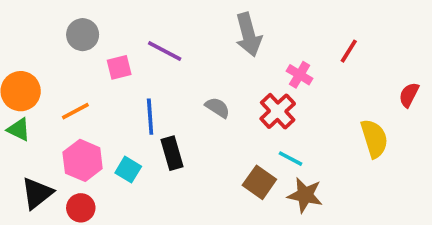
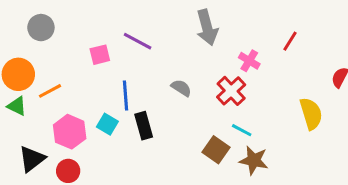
gray circle: (83, 35) -> (41, 28), moved
orange line: (75, 111) -> (50, 91), moved
cyan square: (128, 170) -> (107, 124), moved

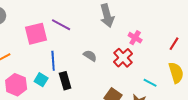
red line: (290, 41) -> (174, 44), moved
pink square: (100, 55) -> (36, 34), size x1.6
cyan line: (242, 130) -> (150, 83), moved

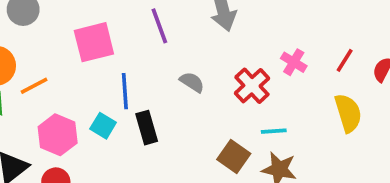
purple line: (61, 25) -> (159, 26), moved, turned 42
pink cross: (135, 38) -> (294, 62), moved
cyan line: (150, 83) -> (274, 131), moved, turned -32

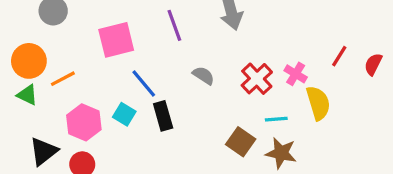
pink cross: (294, 62) -> (296, 74), moved
blue line: (125, 91) -> (144, 84), turned -36
yellow semicircle: (348, 113) -> (318, 103), moved

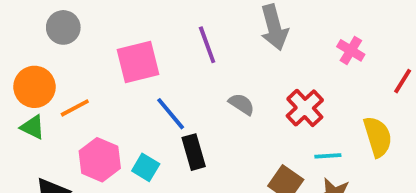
pink cross: (296, 74) -> (351, 50), moved
cyan square: (124, 114) -> (146, 167), moved

